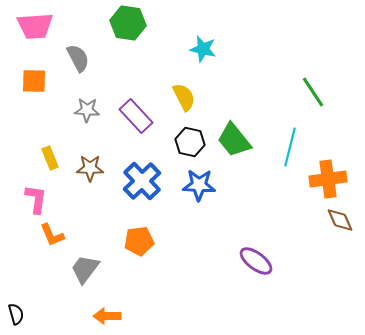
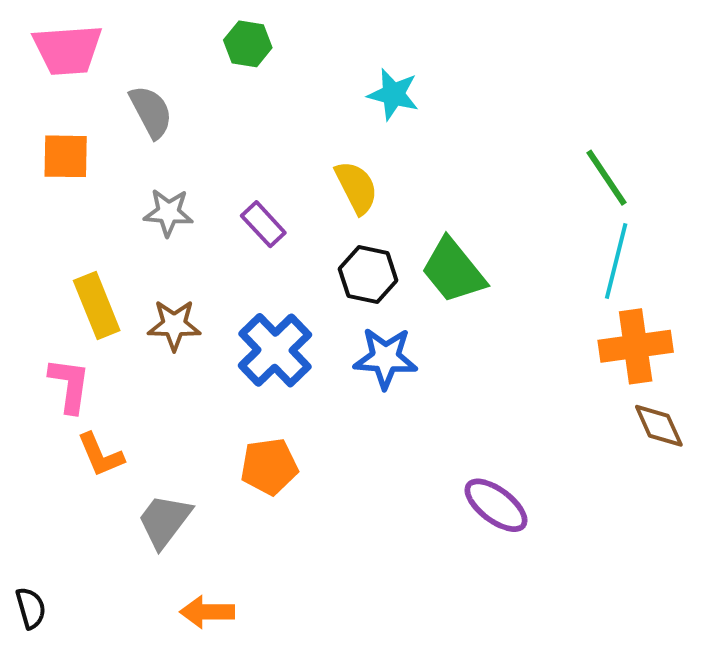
green hexagon: (128, 23) -> (248, 44), size x0.7
purple rectangle: (136, 116) -> (263, 224), size x0.7
cyan line: (290, 147) -> (616, 261), moved
yellow rectangle: (50, 158) -> (97, 306), size x1.4

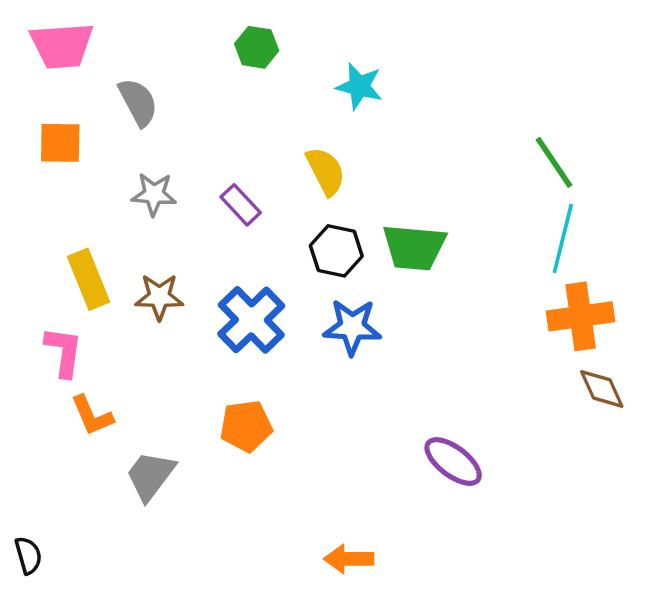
green hexagon: (248, 44) -> (257, 47), moved
green trapezoid: (453, 271) -> (414, 247), turned -46
orange arrow: (207, 612) -> (349, 559), moved

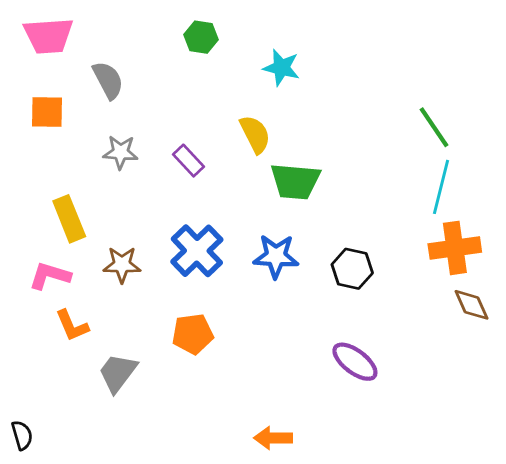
green trapezoid: (414, 247) -> (295, 181), moved
black hexagon: (336, 251) -> (352, 269), moved
brown star: (159, 297) -> (122, 265), moved
pink L-shape: (64, 352) -> (50, 276), turned -81

